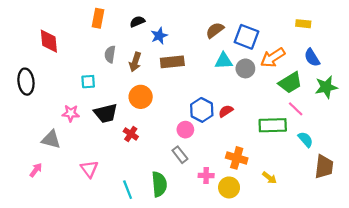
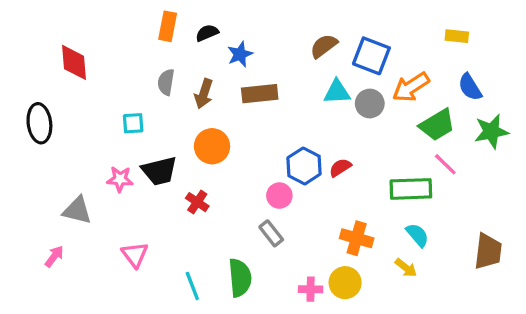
orange rectangle: (98, 18) -> (168, 26), moved
pink star: (71, 113) -> (120, 179), moved
cyan semicircle: (305, 139) -> (417, 235), moved
pink cross: (206, 175) -> (311, 289), moved

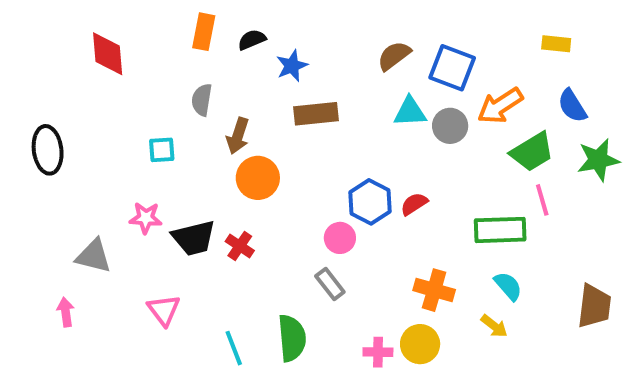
red diamond: (74, 62) -> (108, 54), moved
brown arrow: (204, 94) -> (238, 136), moved
pink line: (445, 164) -> (542, 200), turned 30
black trapezoid: (159, 171) -> (194, 238), moved
pink arrow: (54, 256) -> (66, 312), turned -45

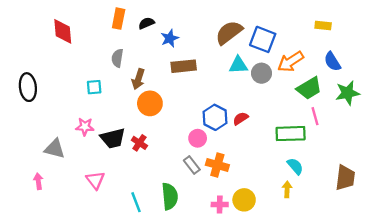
brown semicircle: (394, 56) -> (229, 32), size x1.4
orange cross: (434, 290) -> (217, 165), moved
yellow arrow: (494, 326) -> (287, 189), turned -126

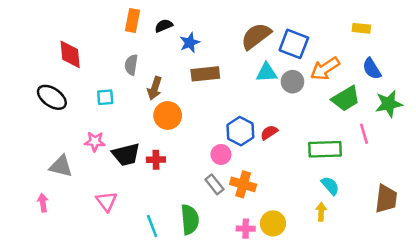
red diamond: (63, 31) -> (70, 54), moved
black ellipse: (28, 87) -> (52, 97), moved, turned -48
pink line: (315, 116) -> (364, 134), moved
red cross: (139, 143) -> (156, 160), turned -35

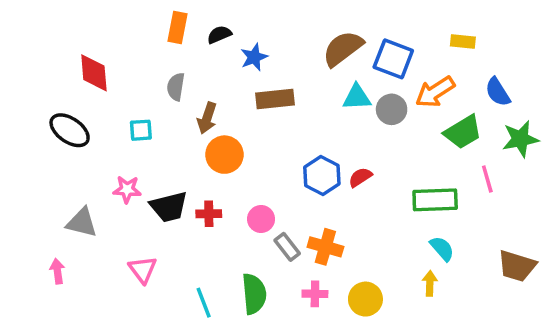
yellow rectangle: (361, 28) -> (463, 41), moved
pink circle: (221, 154) -> (261, 219), moved
brown trapezoid: (386, 199) -> (517, 266), turned 100
pink cross: (246, 229) -> (315, 294), moved

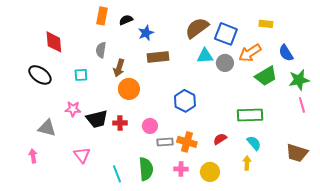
red semicircle: (360, 177) -> (220, 139), moved
pink line: (487, 179) -> (302, 105), moved
gray rectangle: (287, 247) -> (165, 142), turned -56

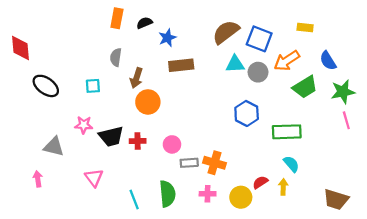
red diamond: (54, 42) -> (21, 48), moved
blue hexagon: (185, 101) -> (247, 113), moved
red semicircle: (220, 139) -> (260, 182), moved
brown trapezoid: (297, 153) -> (336, 199), moved

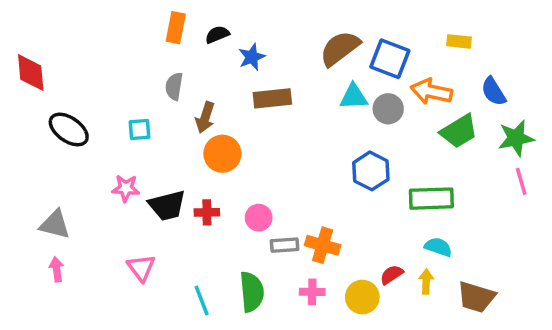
orange arrow: (287, 61) -> (431, 92), turned 45
gray triangle: (54, 147) -> (55, 224), moved
cyan semicircle: (291, 164) -> (438, 247), turned -30
brown trapezoid: (336, 199) -> (476, 297), moved

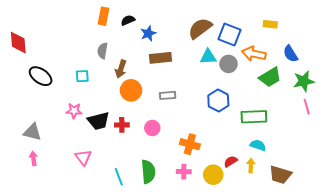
gray rectangle: (285, 245) -> (168, 95), moved

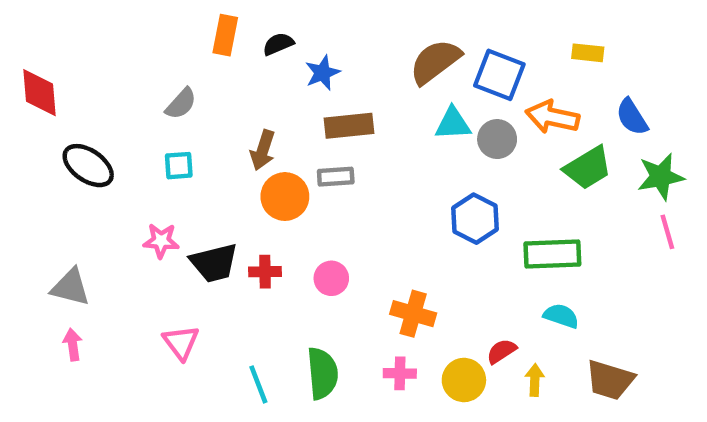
gray semicircle: (103, 51) -> (181, 104), moved, turned -147
gray rectangle: (168, 95) -> (336, 177), moved
yellow arrow: (251, 166) -> (535, 380), moved

